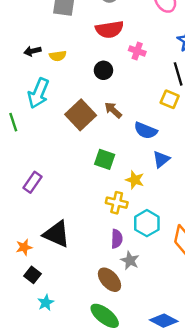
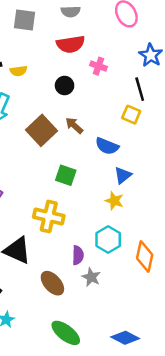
yellow star: (135, 180) -> (114, 201), moved
yellow cross: (117, 203) -> (49, 216), moved, size x1.4
brown ellipse: (109, 280) -> (52, 283), moved

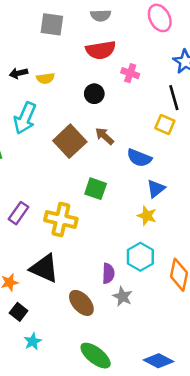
yellow cross: (49, 216) -> (61, 219), moved

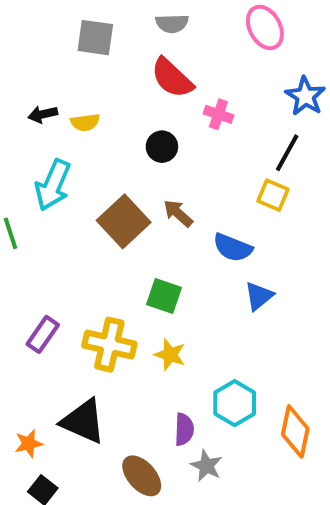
red semicircle: (101, 50) -> (172, 78), turned 52
black line: (174, 98) -> (287, 153), turned 45
yellow star: (147, 216) -> (170, 355), moved

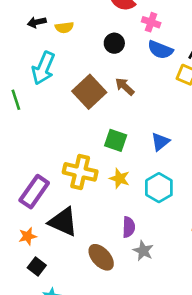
blue semicircle: (233, 248) -> (160, 50), moved
blue triangle: (259, 296) -> (160, 142), moved
purple rectangle: (43, 334) -> (34, 192), moved, size x1.4
cyan hexagon: (235, 403) -> (159, 188), moved

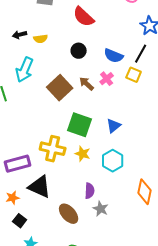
pink cross: (151, 22) -> (107, 79), moved, turned 32
green square: (116, 140) -> (80, 125), size x1.4
purple rectangle: (34, 192) -> (18, 164), turned 40

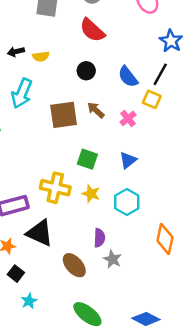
blue semicircle: (114, 56) -> (128, 77), turned 30
pink cross: (107, 79) -> (128, 118), moved
brown square: (60, 88) -> (64, 115), turned 35
green square: (80, 125) -> (87, 159), size x0.7

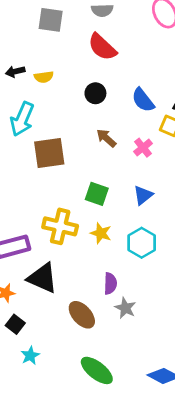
brown square: (64, 115) -> (49, 153), moved

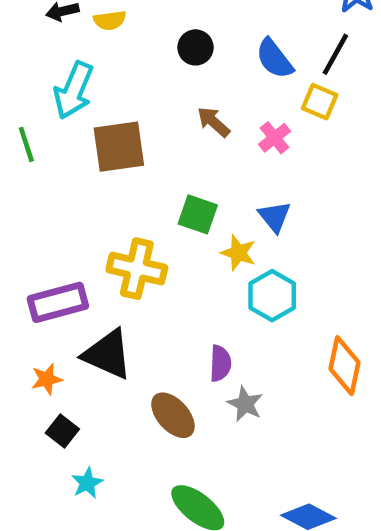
blue triangle: (143, 195) -> (274, 217), turned -30
yellow star: (101, 233) -> (238, 253), moved

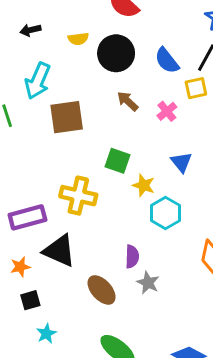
yellow semicircle: (110, 20) -> (78, 39), moved
black circle: (196, 47) -> (116, 53), size x1.6
yellow square: (320, 102) -> (196, 88), turned -35
blue triangle: (274, 217) -> (181, 162), moved
black square: (62, 431) -> (30, 300), turned 36

